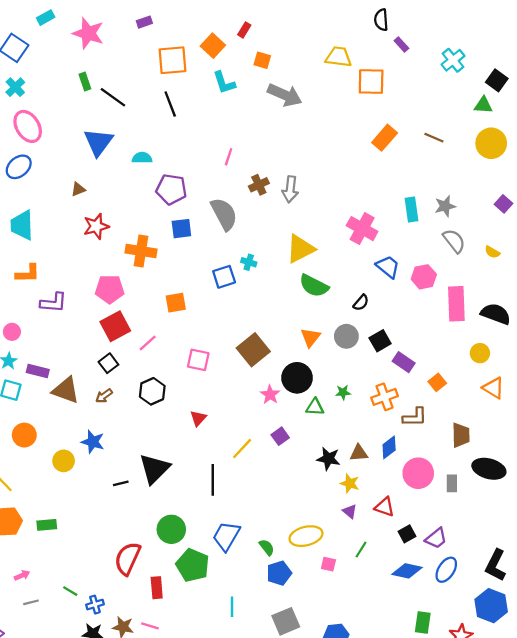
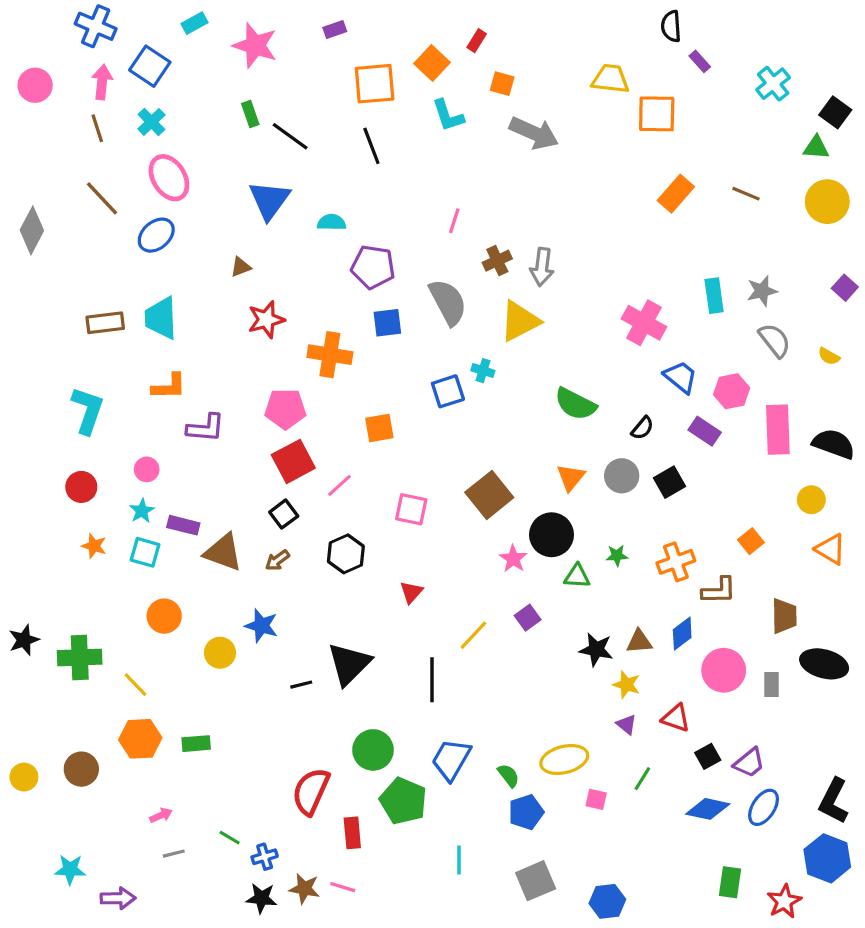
yellow triangle: (300, 249) -> (520, 321), moved
purple rectangle: (404, 362) -> (705, 431), moved

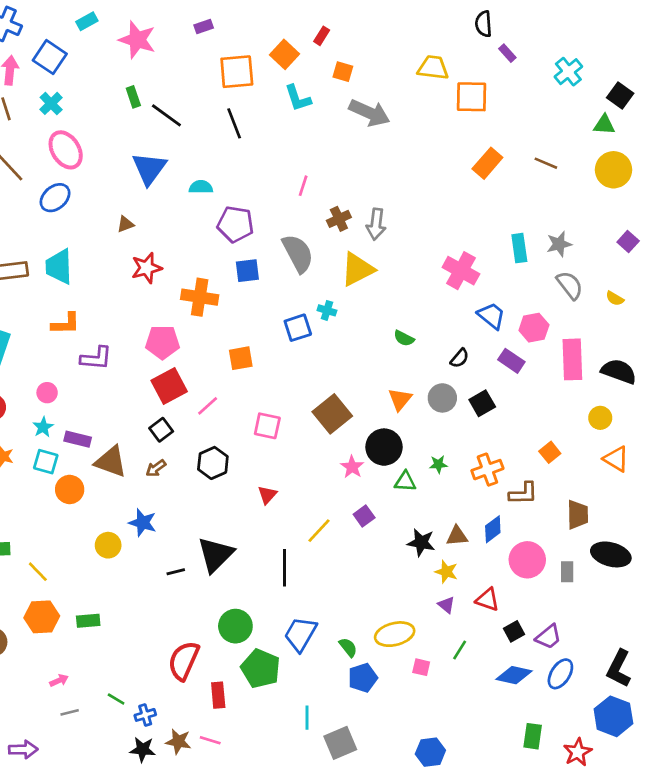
green semicircle: (575, 404) -> (404, 338), size x0.6
orange circle: (164, 616) -> (70, 489), moved
gray square: (536, 881) -> (340, 743), moved

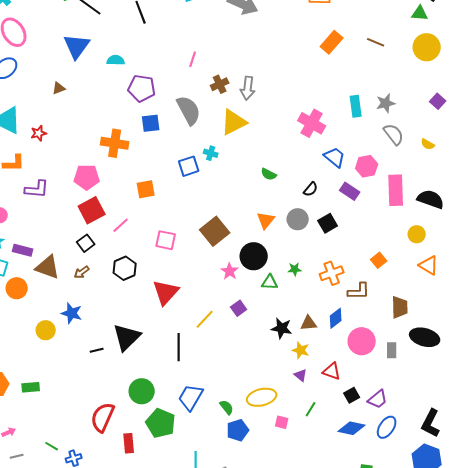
red star: (147, 268) -> (39, 133), moved, size x0.7
red triangle: (267, 495) -> (166, 292), size x1.8

